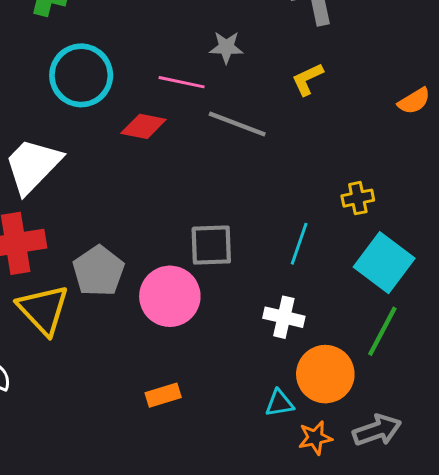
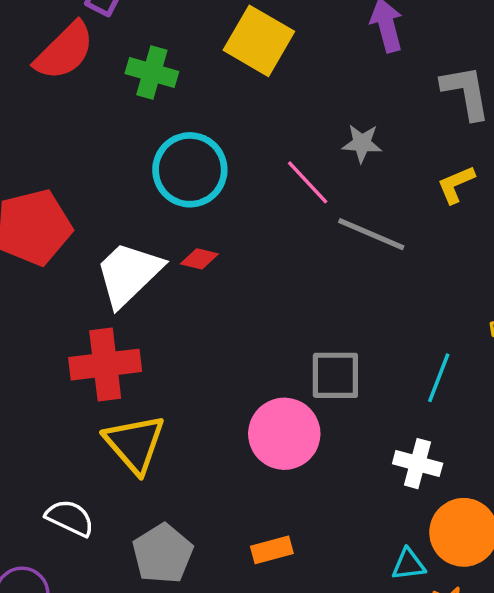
pink line: (182, 82) -> (308, 182), turned 33
red diamond: (143, 126) -> (199, 259), moved, size x0.7
gray pentagon: (99, 271) -> (163, 554), moved

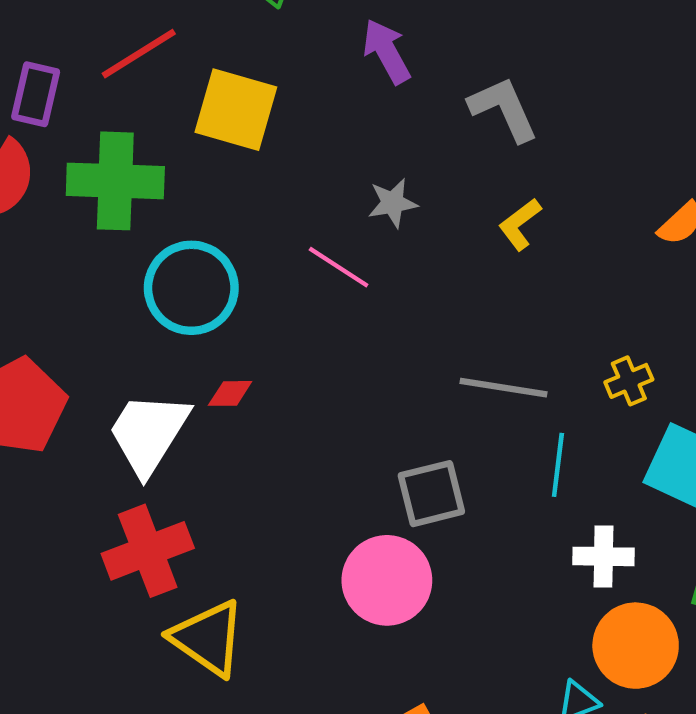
green cross: (152, 73) -> (115, 181), size x1.5
gray line: (371, 234) -> (504, 388), moved
white cross: (418, 464) -> (603, 556), moved

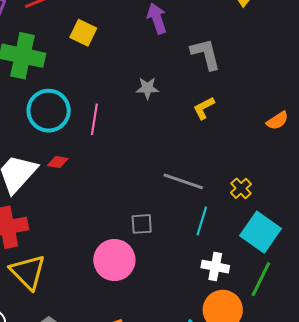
yellow square: (236, 110) -> (83, 33), size x0.7
pink line: (339, 267) -> (94, 119), moved, turned 56
yellow cross: (629, 381) -> (241, 188), turned -30
gray square: (431, 494) -> (142, 224), size x0.7

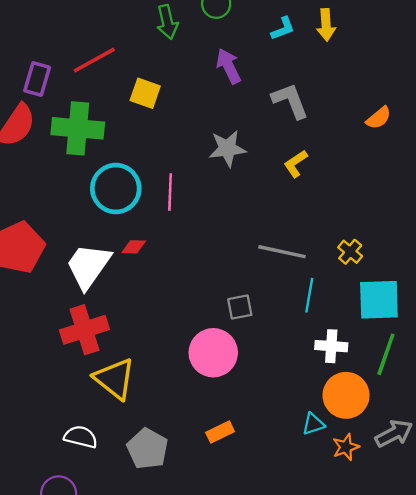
gray star: (147, 88) -> (227, 148), size x1.4
orange semicircle: (277, 121) -> (379, 118), moved
cyan square: (260, 232) -> (379, 300), turned -30

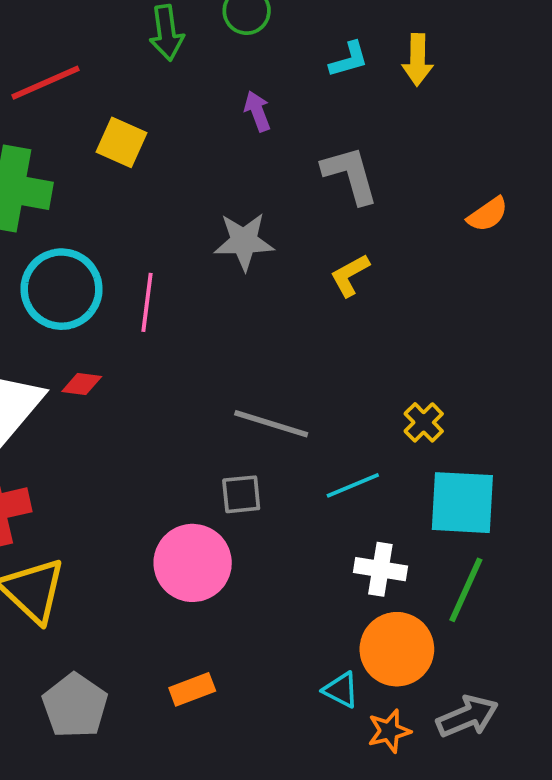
purple arrow: (229, 66) -> (257, 111), size x0.7
gray line: (282, 252) -> (271, 424), moved
cyan line: (309, 295) -> (353, 485), turned 52
cyan triangle: (313, 424) -> (341, 690), turned 40

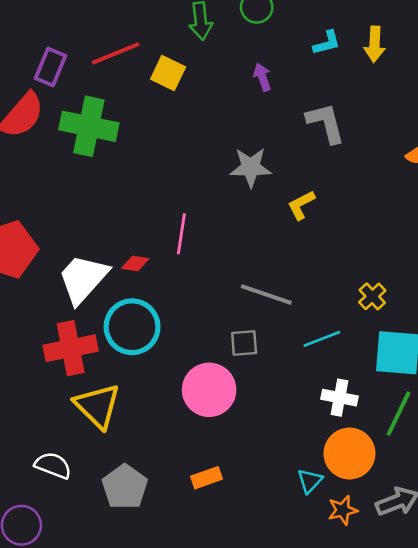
yellow square: (122, 142) -> (168, 73), moved
yellow L-shape: (350, 275) -> (301, 205), moved
cyan circle: (62, 289) -> (132, 327), moved
pink line: (147, 302) -> (181, 234), moved
cyan triangle: (341, 690) -> (310, 481), turned 44

